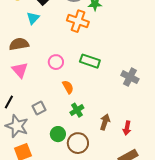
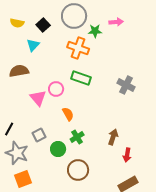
green rectangle: (90, 61) -> (81, 78), moved
pink triangle: (20, 70) -> (38, 98), moved
gray cross: (130, 77) -> (126, 85), moved
brown arrow: (105, 122) -> (113, 137), moved
green circle: (58, 134) -> (58, 149), moved

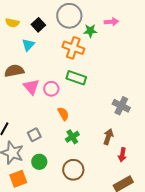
gray cross: (126, 85) -> (121, 106), moved
pink triangle: (38, 98) -> (31, 87), moved
green circle: (58, 149) -> (39, 162), moved

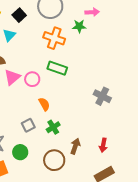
green star: (90, 31) -> (79, 26), moved
pink triangle: (31, 87) -> (12, 77), turned 30
gray square: (34, 135) -> (28, 125), moved
brown arrow: (108, 137) -> (75, 146), moved

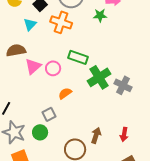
orange cross: (54, 38) -> (61, 22), moved
orange semicircle: (44, 104) -> (65, 93), turned -96
green cross: (53, 127) -> (99, 77), moved, size x1.6
green circle: (20, 152) -> (40, 132), moved

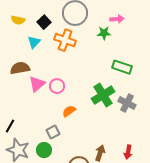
green rectangle: (78, 57) -> (122, 67), moved

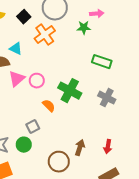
orange cross: (65, 40) -> (45, 35), turned 35
cyan triangle: (34, 42) -> (16, 49), moved, turned -48
green cross: (103, 95) -> (70, 91), moved, turned -30
orange semicircle: (69, 111) -> (49, 106), turned 80

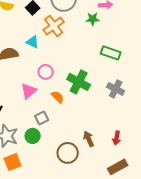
cyan triangle: (16, 49) -> (33, 42), moved
pink triangle: (17, 79) -> (29, 91), moved
brown arrow: (80, 148) -> (89, 139), turned -42

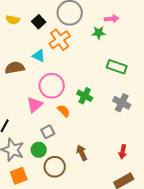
pink circle: (46, 72) -> (52, 86), size x1.6
green cross: (79, 82) -> (85, 96), size x0.7
brown arrow: (89, 139) -> (82, 153), moved
brown circle: (68, 153) -> (55, 167), moved

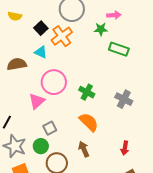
black square: (39, 22) -> (41, 28), moved
green rectangle: (117, 67) -> (119, 49), moved
orange semicircle: (64, 111) -> (89, 122), moved, size x1.5

